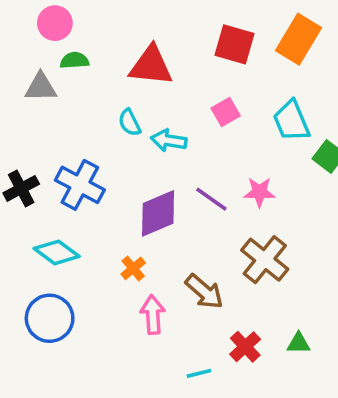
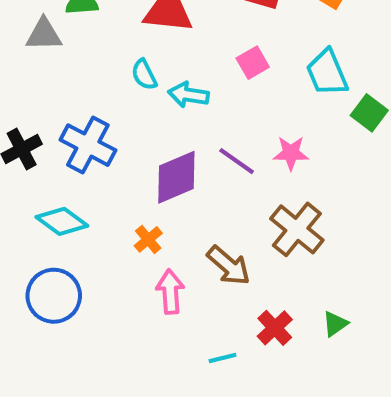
green triangle: (299, 343) -> (335, 324), turned -35

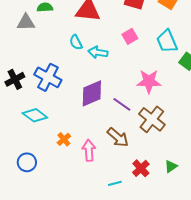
pink star: (291, 153) -> (149, 81), size x1.4
purple line: (237, 161) -> (122, 104), moved
orange cross: (148, 239) -> (64, 139), moved
blue circle: (54, 296) -> (27, 162), moved, size x0.7

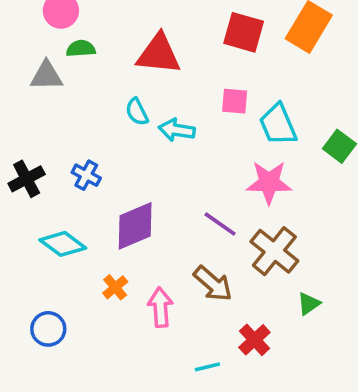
pink square: (130, 36) -> (235, 101), turned 35
cyan trapezoid: (167, 41) -> (278, 125), moved
blue cross: (48, 77) -> (86, 175), size x0.6
purple diamond: (92, 93) -> (135, 226), moved
green triangle: (171, 166) -> (309, 304), moved

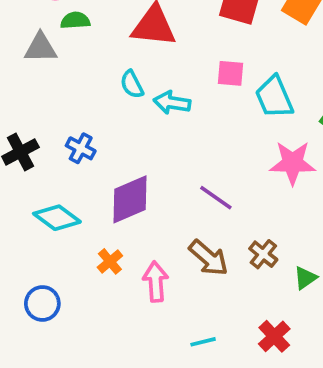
pink star: (269, 182) -> (293, 163), moved
brown cross: (274, 251) -> (263, 254), moved, size x0.6
red cross: (254, 340) -> (274, 336), moved

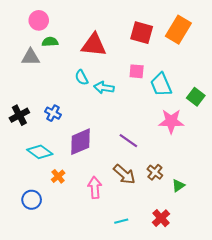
orange cross: (110, 261) -> (58, 176), moved

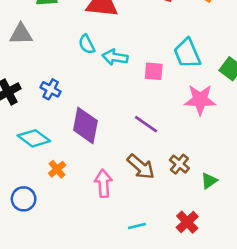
gray triangle: (31, 57) -> (21, 34), moved
pink square: (137, 71) -> (154, 71), moved
purple diamond: (81, 142) -> (85, 125), turned -56

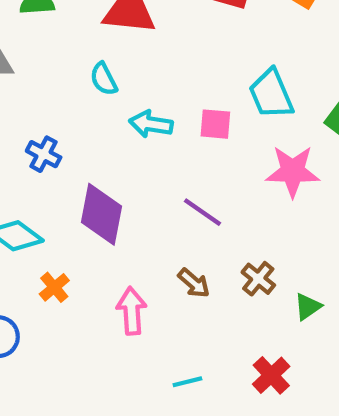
cyan arrow: (115, 57) -> (151, 124), moved
brown arrow: (141, 167) -> (194, 283), size x0.7

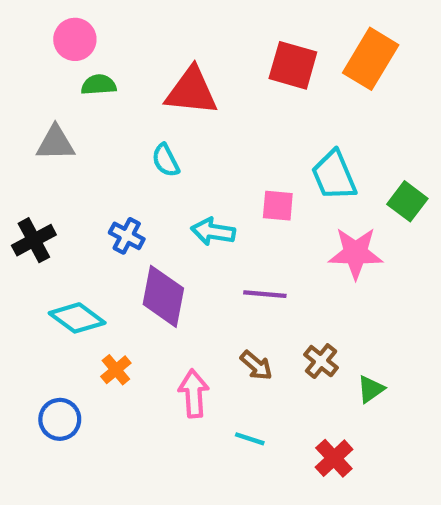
cyan arrow: (151, 124) -> (213, 232), moved
blue cross: (44, 154) -> (127, 236), moved
purple line: (202, 212) -> (265, 294), turned -30
cyan line: (187, 382) -> (250, 439), moved, turned 32

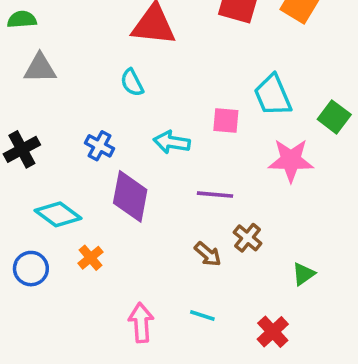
green semicircle: (99, 85) -> (22, 19), moved
brown cross: (321, 361) -> (248, 238), moved
pink arrow: (194, 393) -> (141, 323), moved
blue circle: (60, 419) -> (31, 269), moved

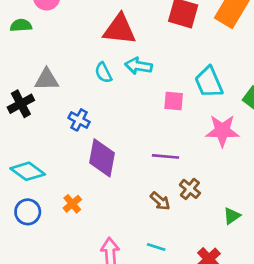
gray triangle: (40, 68) -> (47, 79), moved
cyan arrow: (172, 142) -> (139, 66), moved
black cross: (22, 149) -> (21, 104), moved
cyan diamond: (58, 214) -> (28, 171), moved

